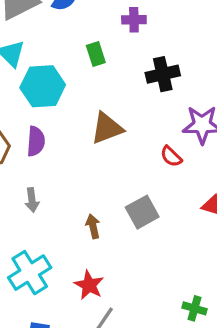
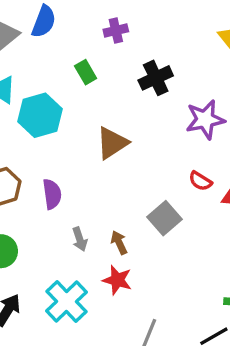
purple semicircle: (36, 141) -> (52, 194), moved
red semicircle: (171, 156) -> (200, 181), moved
gray arrow: (32, 200) -> (80, 239), moved
red star: (89, 285) -> (117, 280), moved

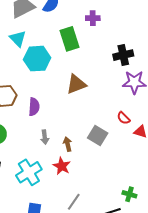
green rectangle: (86, 72) -> (69, 39), size x1.6
black cross: (156, 78) -> (123, 55), moved
gray square: (165, 218) -> (98, 135), turned -30

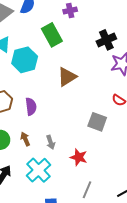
gray arrow: (45, 137) -> (51, 142), moved
brown arrow: (68, 144) -> (25, 139), moved
red star: (62, 166) -> (79, 157), moved

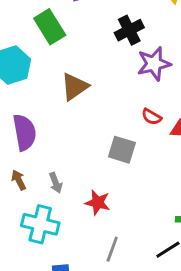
purple semicircle: (31, 107) -> (25, 132), size x1.4
cyan cross: (39, 170) -> (40, 224), turned -30

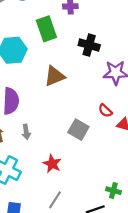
black cross: (129, 30) -> (89, 45), moved, turned 30
gray arrow: (56, 183) -> (26, 132), moved

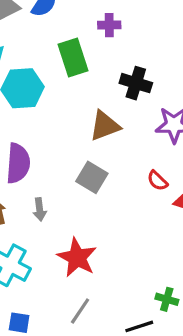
brown triangle: (55, 76) -> (105, 126), moved
gray square: (78, 130) -> (92, 177), moved
red star: (52, 164) -> (77, 258), size x1.4

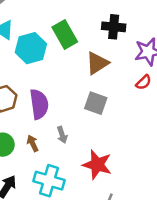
green rectangle: (73, 58) -> (65, 34), moved
red semicircle: (157, 181) -> (144, 82), moved, turned -77

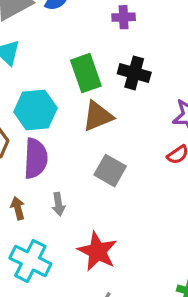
black cross: (114, 27) -> (134, 73), moved
cyan hexagon: (31, 48) -> (35, 110), moved
brown triangle: (97, 63) -> (98, 116), moved

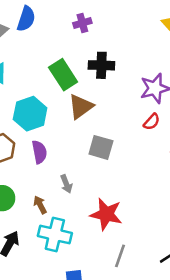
purple semicircle: (36, 158) -> (39, 152), size x0.7
brown arrow: (18, 208) -> (40, 205), moved

